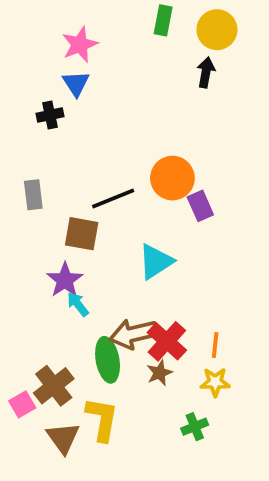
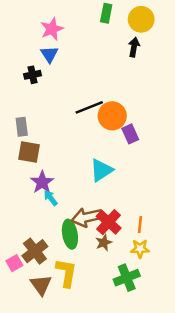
black line: (113, 198) -> (89, 107), moved
brown square: (82, 234) -> (29, 152), moved
green cross: (195, 427) -> (127, 278), size x1.5

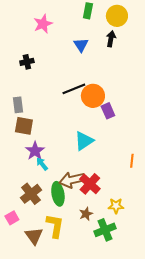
blue triangle: (49, 54) -> (81, 45), moved
orange line: (140, 225) -> (132, 161), moved
brown star: (104, 243) -> (86, 214), moved
brown cross: (35, 251) -> (31, 194), moved

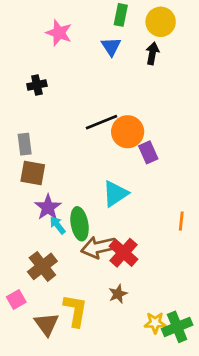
pink star: (43, 24) -> (59, 33), turned -30
blue triangle: (81, 45) -> (111, 47), moved
green ellipse: (58, 194) -> (80, 224), moved
yellow star: (116, 206) -> (155, 323), moved
green cross: (105, 230) -> (177, 327), moved

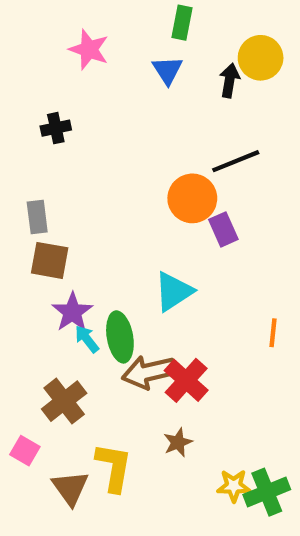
yellow circle: (161, 22) -> (261, 58), moved
black line: (102, 122) -> (236, 161), moved
pink square: (16, 299) -> (25, 451), turned -30

